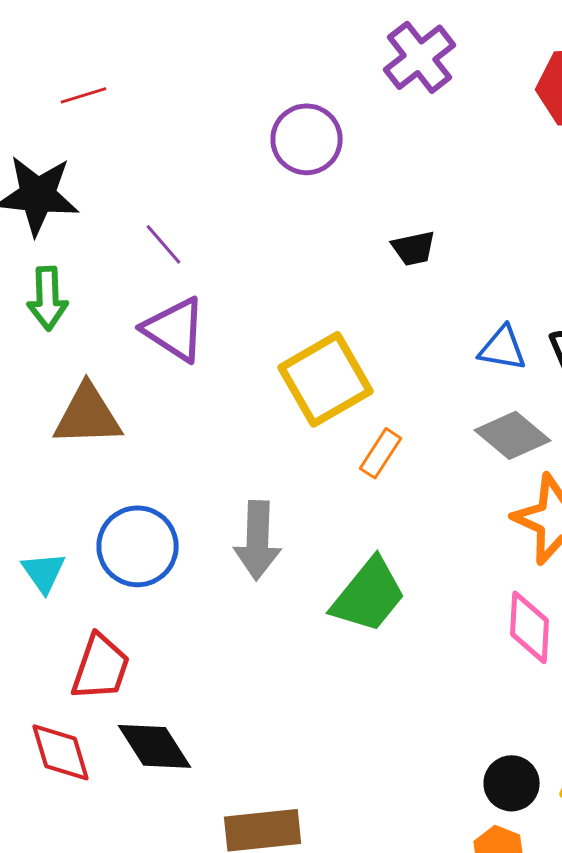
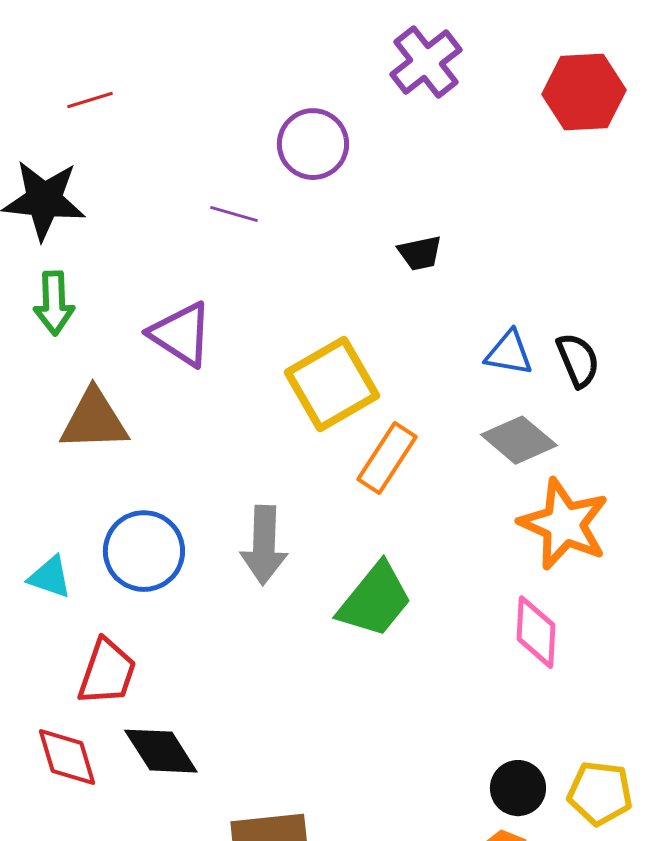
purple line: (164, 244) -> (234, 214), moved, turned -33
orange rectangle: (381, 453) -> (387, 458), size x1.4
cyan triangle: (44, 572) -> (50, 577), turned -36

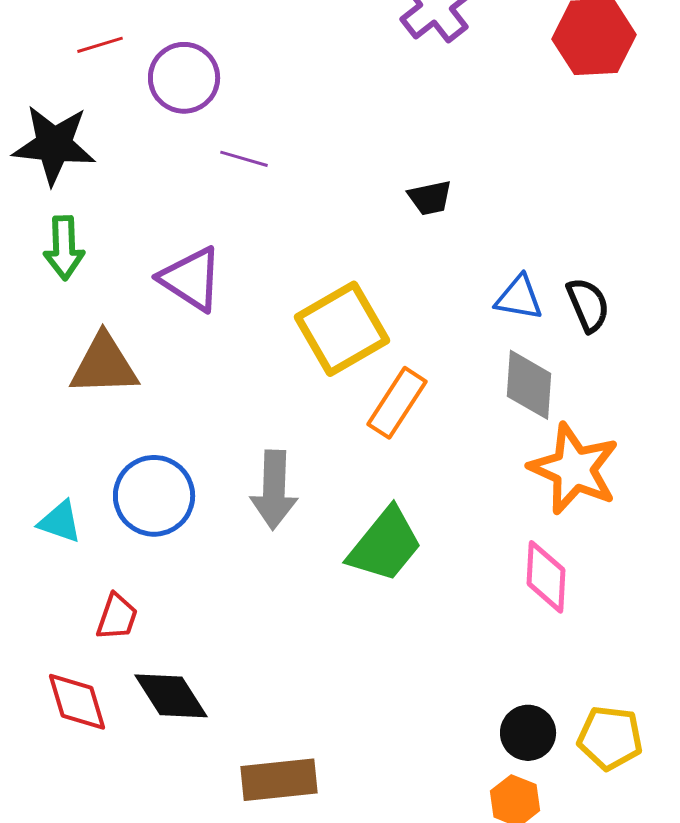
purple circle: (313, 144) -> (184, 78), moved
gray diamond: (519, 440) -> (529, 385), turned 54
red trapezoid: (107, 672) -> (117, 617), size x0.7

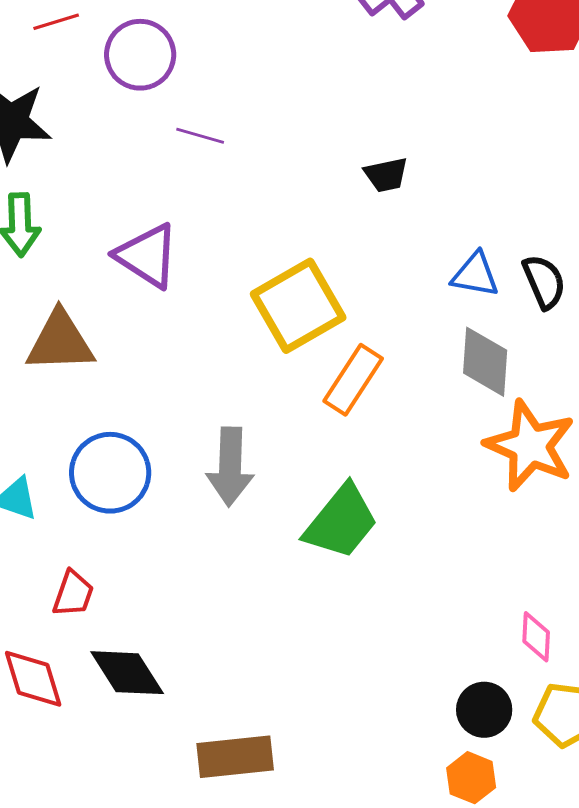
pink diamond: (546, 577) -> (536, 637), moved, size x0.7

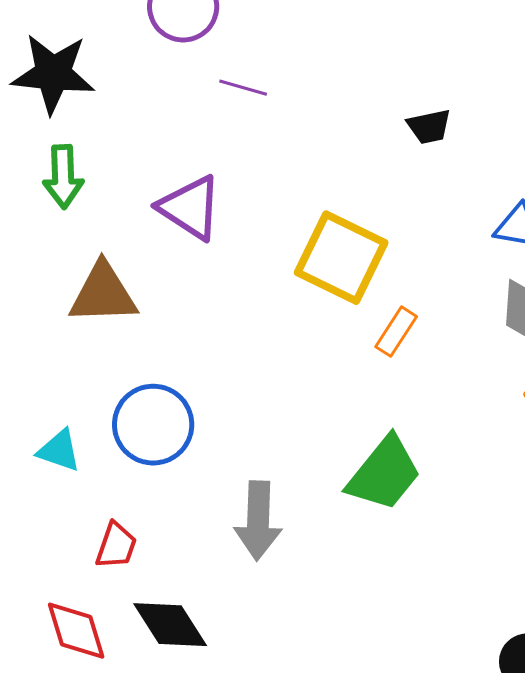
yellow square: (298, 306) -> (341, 258), turned -34
orange rectangle: (353, 380) -> (396, 332), size x0.7
gray arrow: (230, 467) -> (258, 521), moved

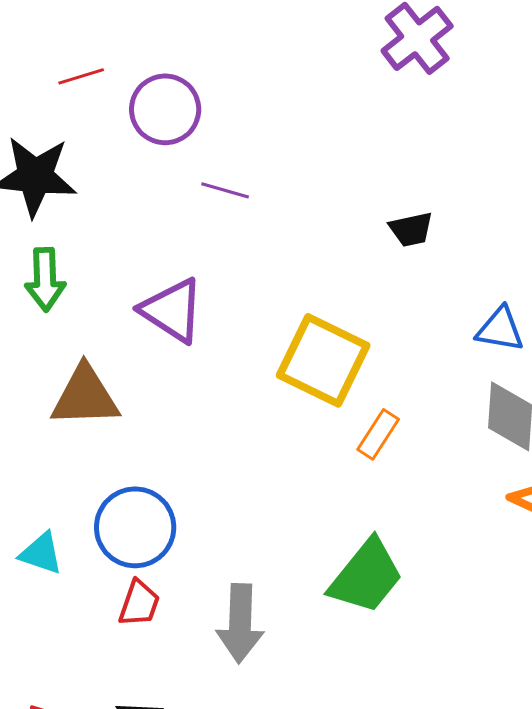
red trapezoid: (116, 546) -> (139, 603), moved

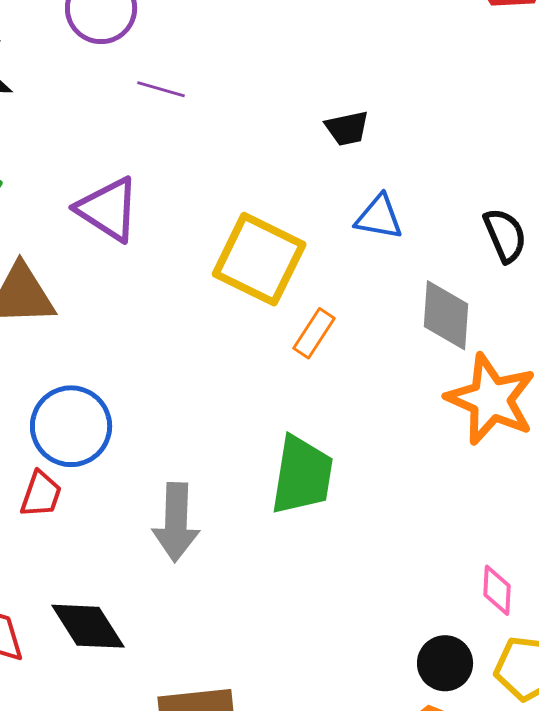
blue triangle: (500, 329) -> (379, 217), moved
green trapezoid: (366, 576) -> (302, 475), turned -30
red trapezoid: (139, 603) -> (41, 494), moved

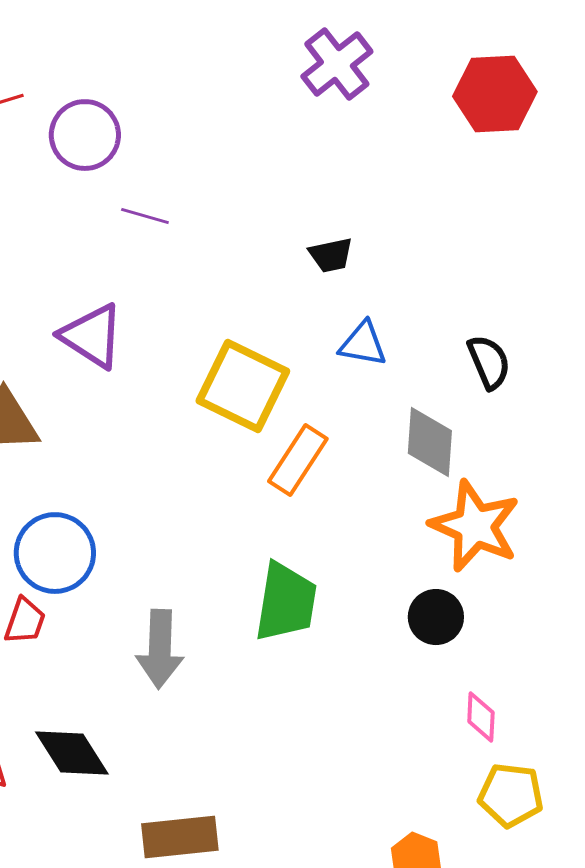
orange rectangle: (314, 333) -> (298, 460), size x1.4
black circle: (445, 663) -> (436, 617), moved

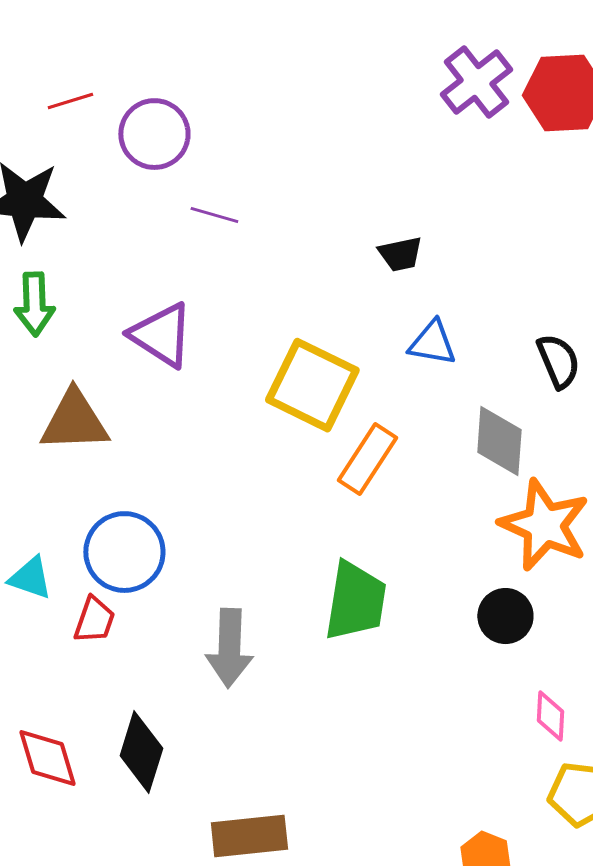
purple cross: (337, 64) -> (476, 82), moved
black diamond: (72, 753) -> (141, 752), turned 50

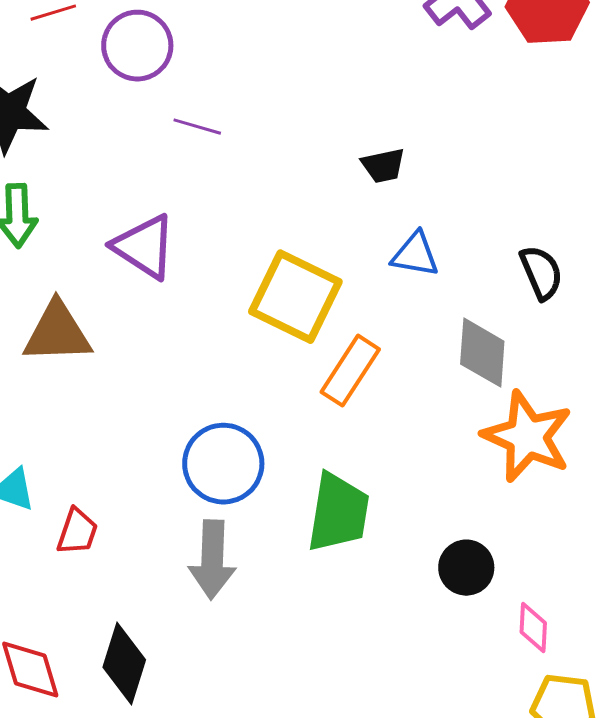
blue circle: (124, 552) -> (223, 464), moved
black circle: (505, 616) -> (466, 568), moved

